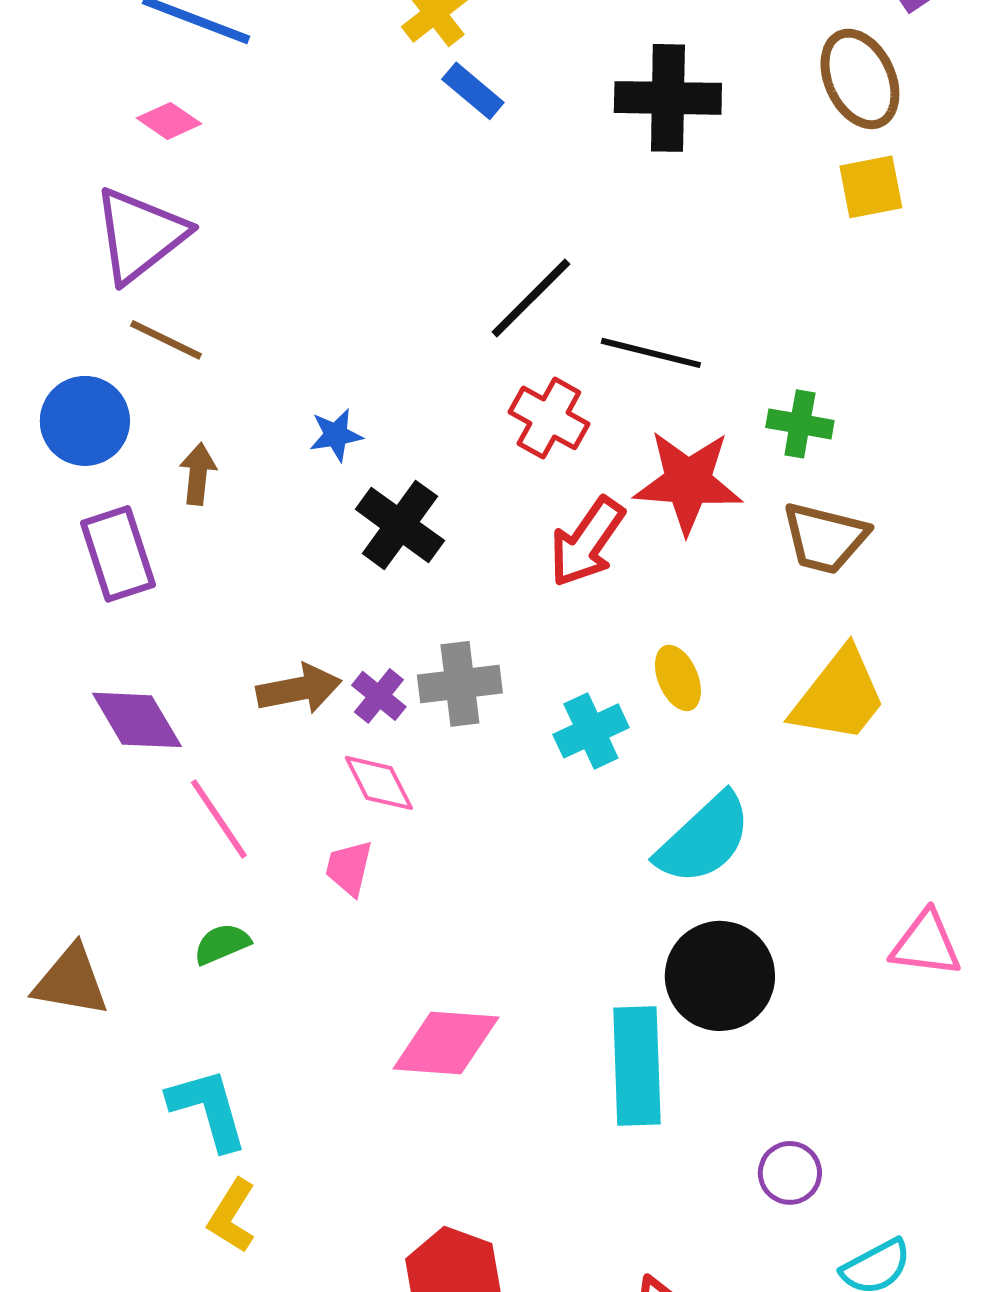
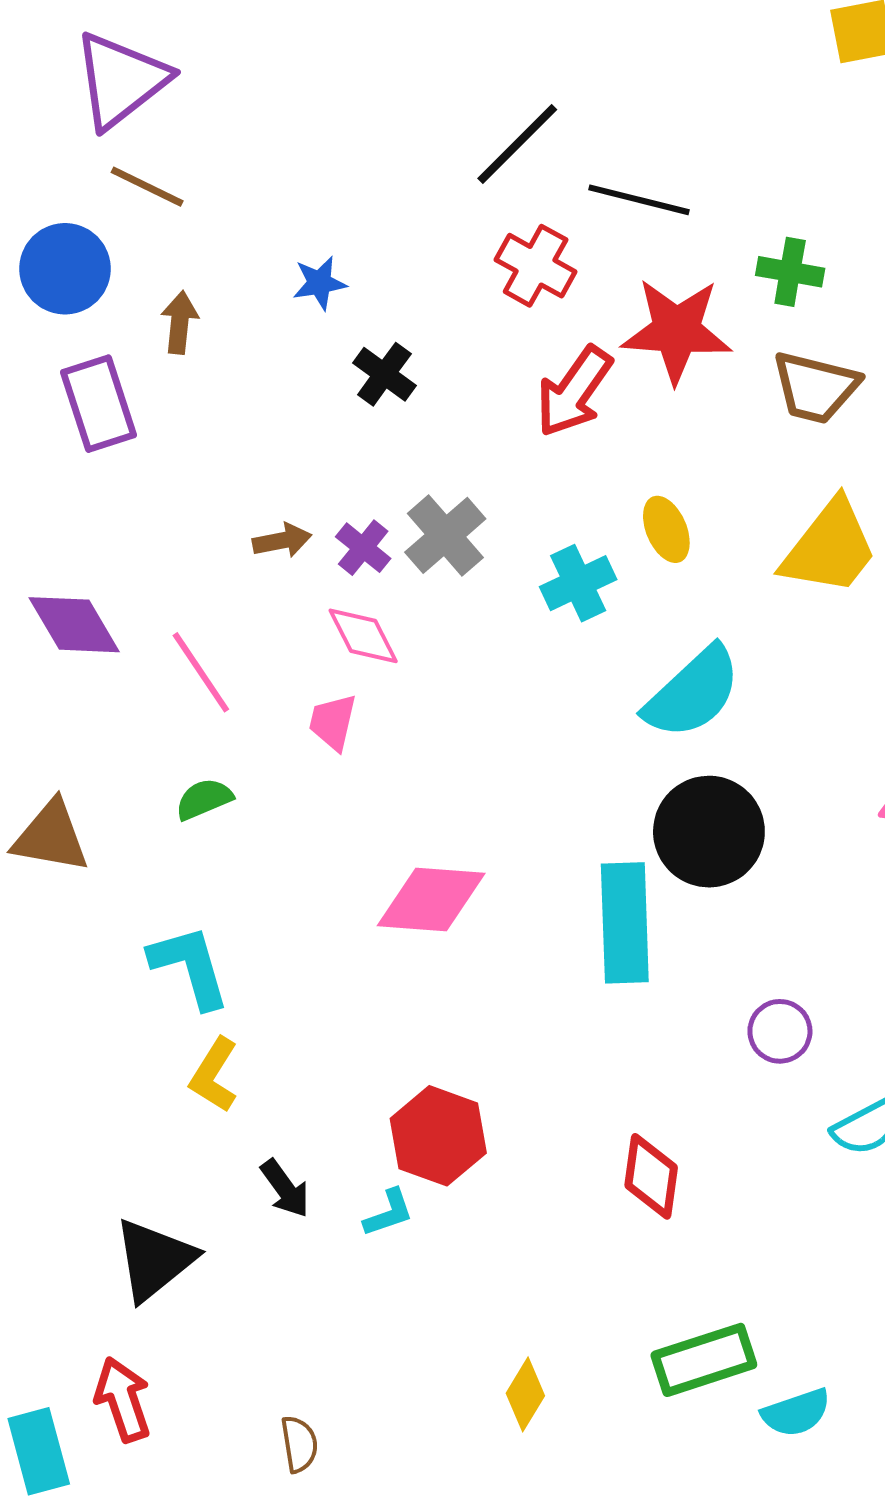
black cross: (400, 525) -> (384, 374), size x0.7
gray cross: (460, 684) -> (445, 535), turned -34
brown arrow: (299, 689) -> (282, 541), size x0.7
purple diamond: (137, 720) -> (74, 625), moved

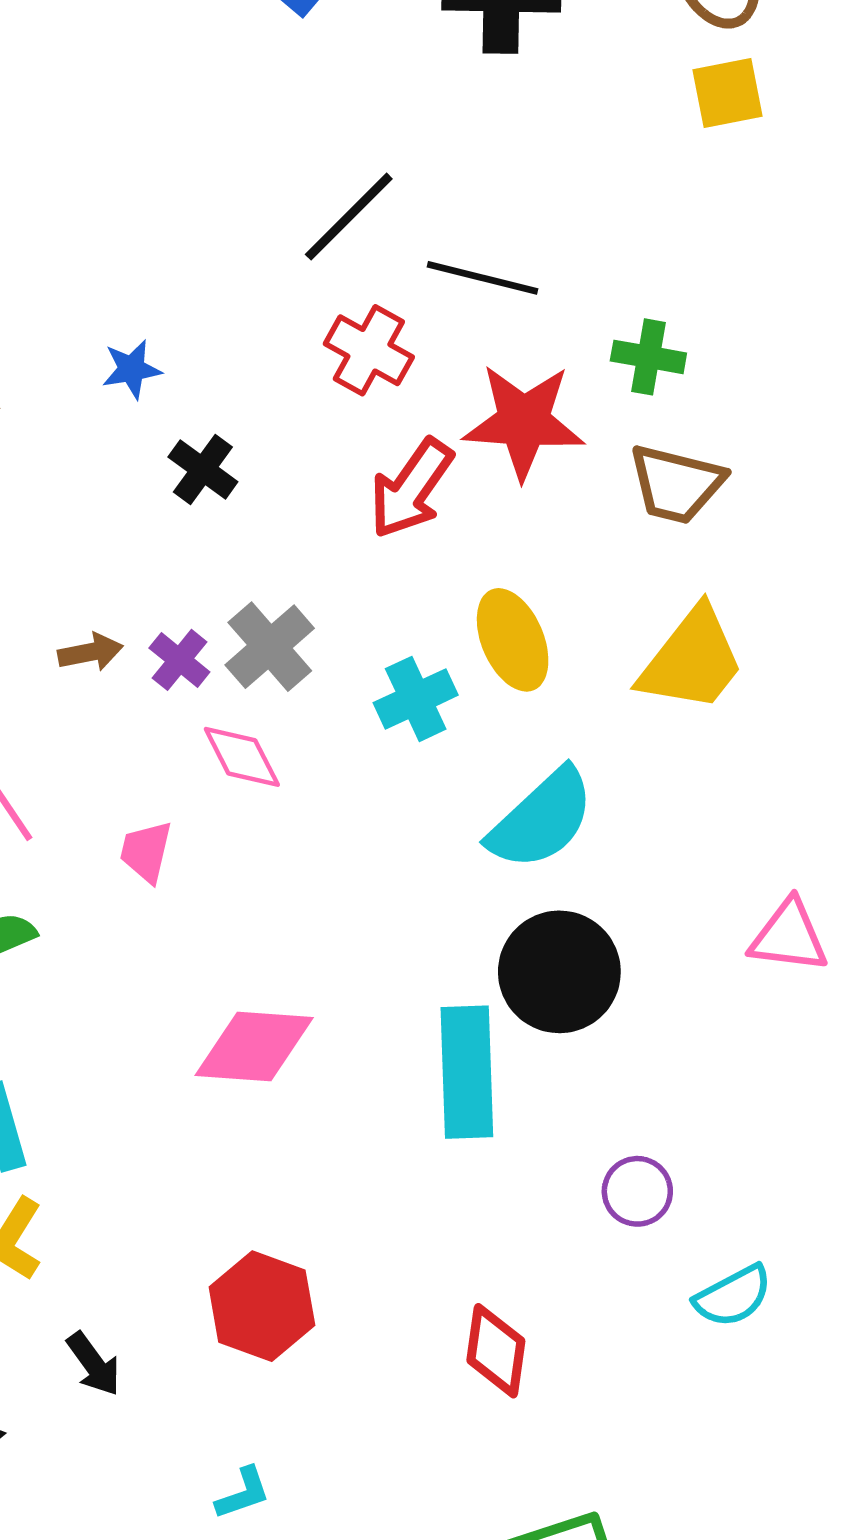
yellow ellipse: (666, 529) -> (513, 640), size x1.4
pink diamond: (363, 636) -> (242, 757), moved
cyan L-shape: (388, 1213) -> (243, 1493), moved

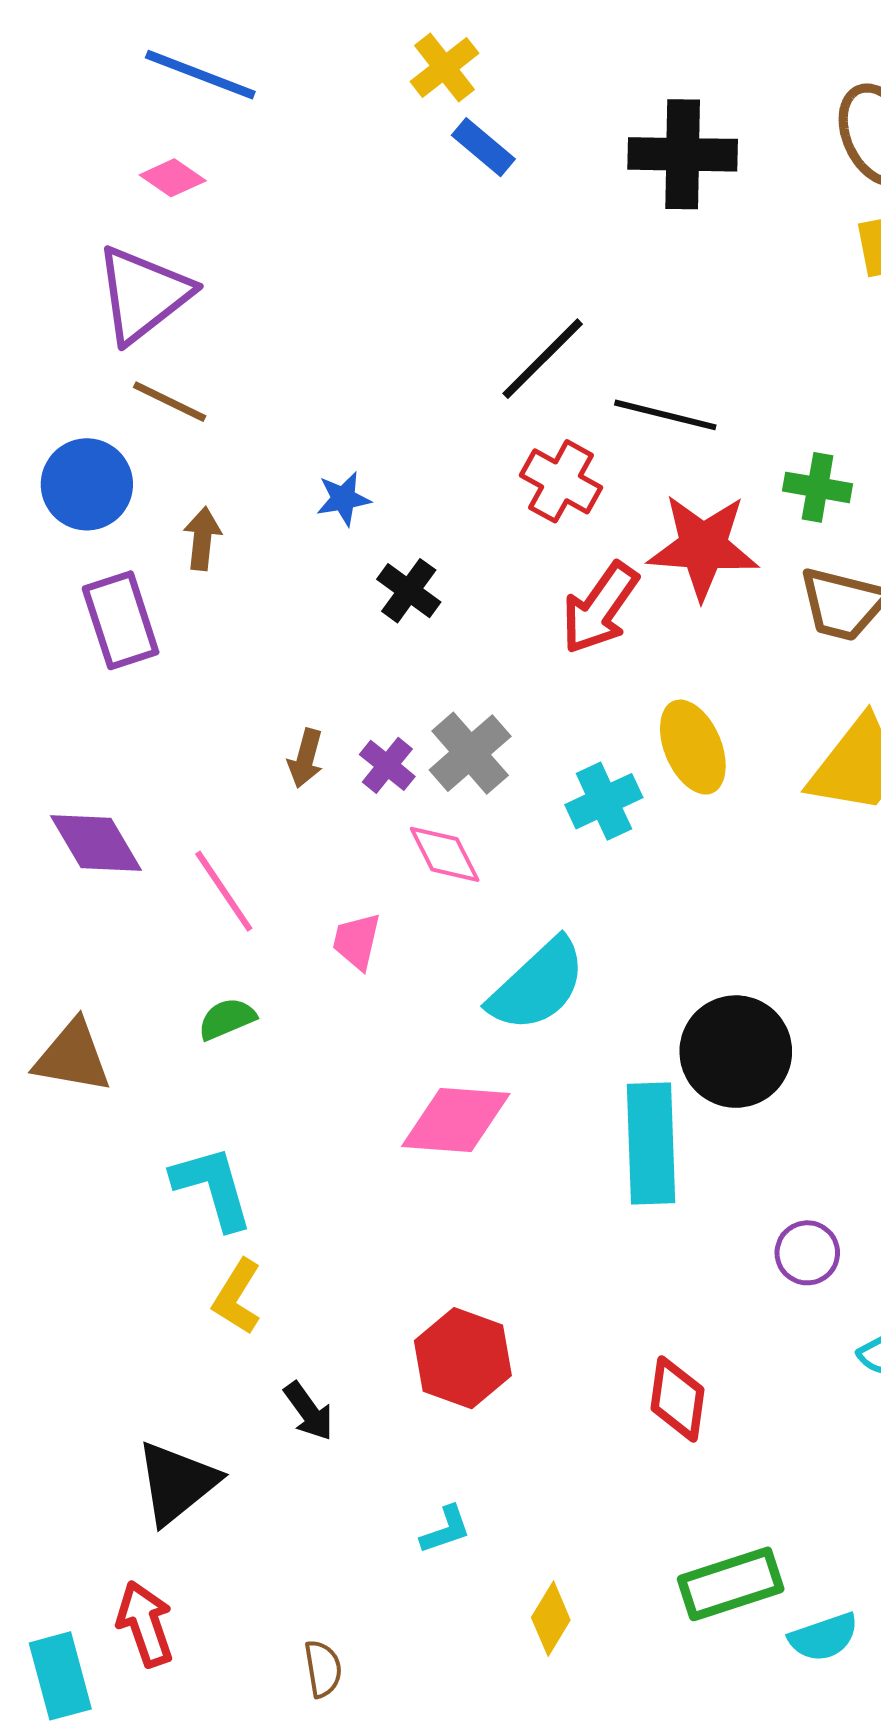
brown arrow: (90, 652) -> (306, 758), turned 116
cyan semicircle: (542, 819) -> (538, 985), moved

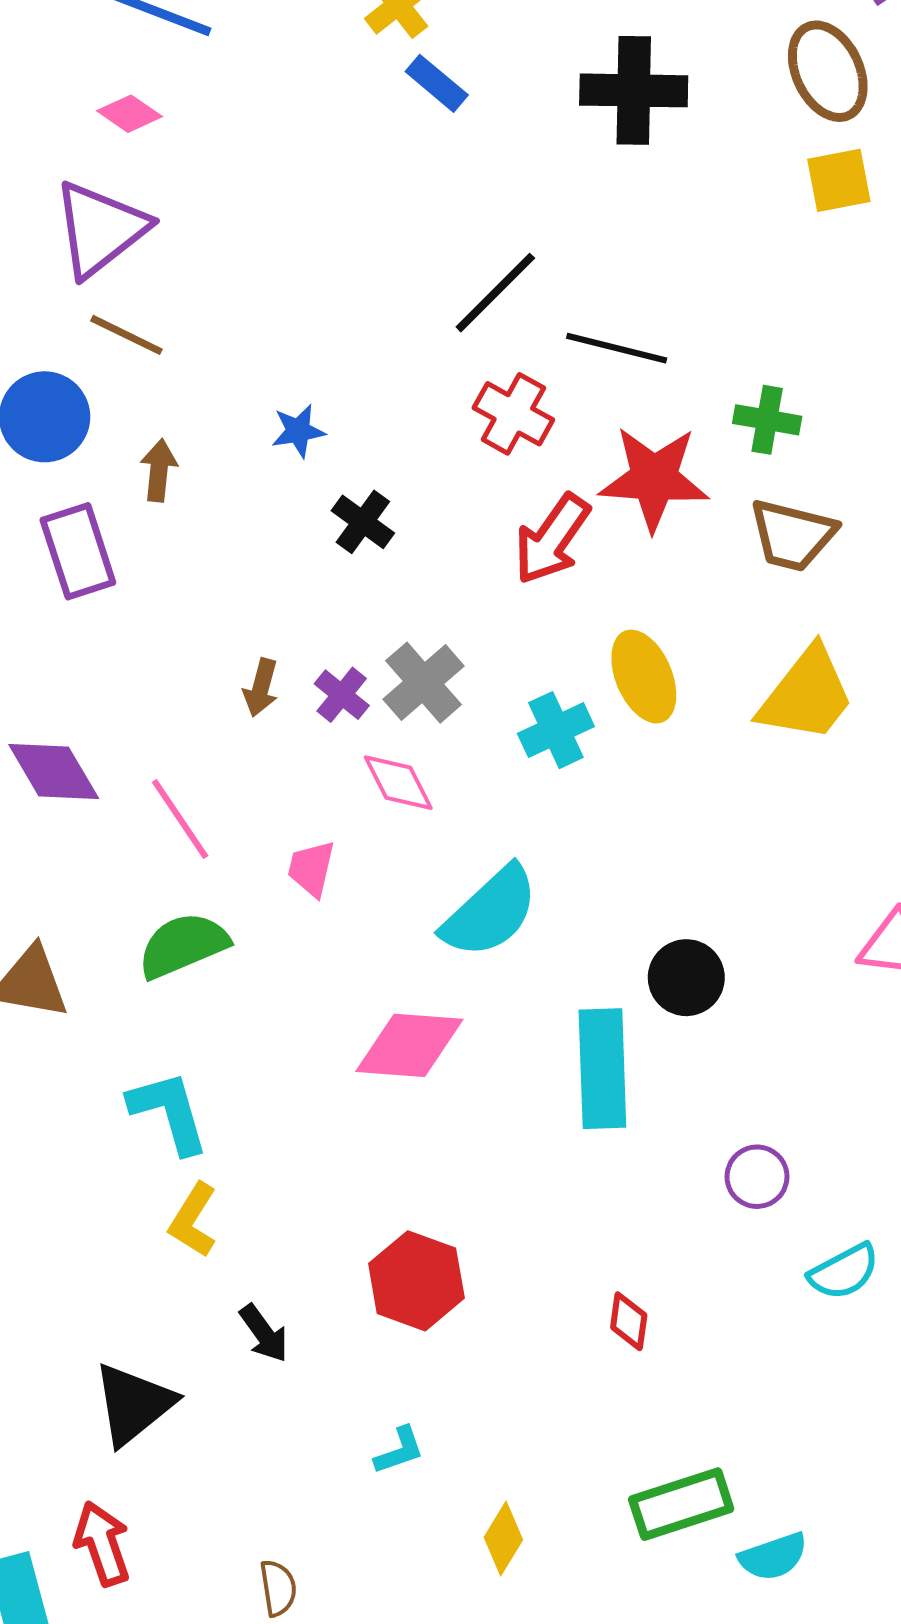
green semicircle: (227, 1019) -> (183, 945), size x1.6
black circle: (736, 1052) -> (686, 978), size x0.7
red diamond: (678, 1399) -> (629, 1321), size x0.7

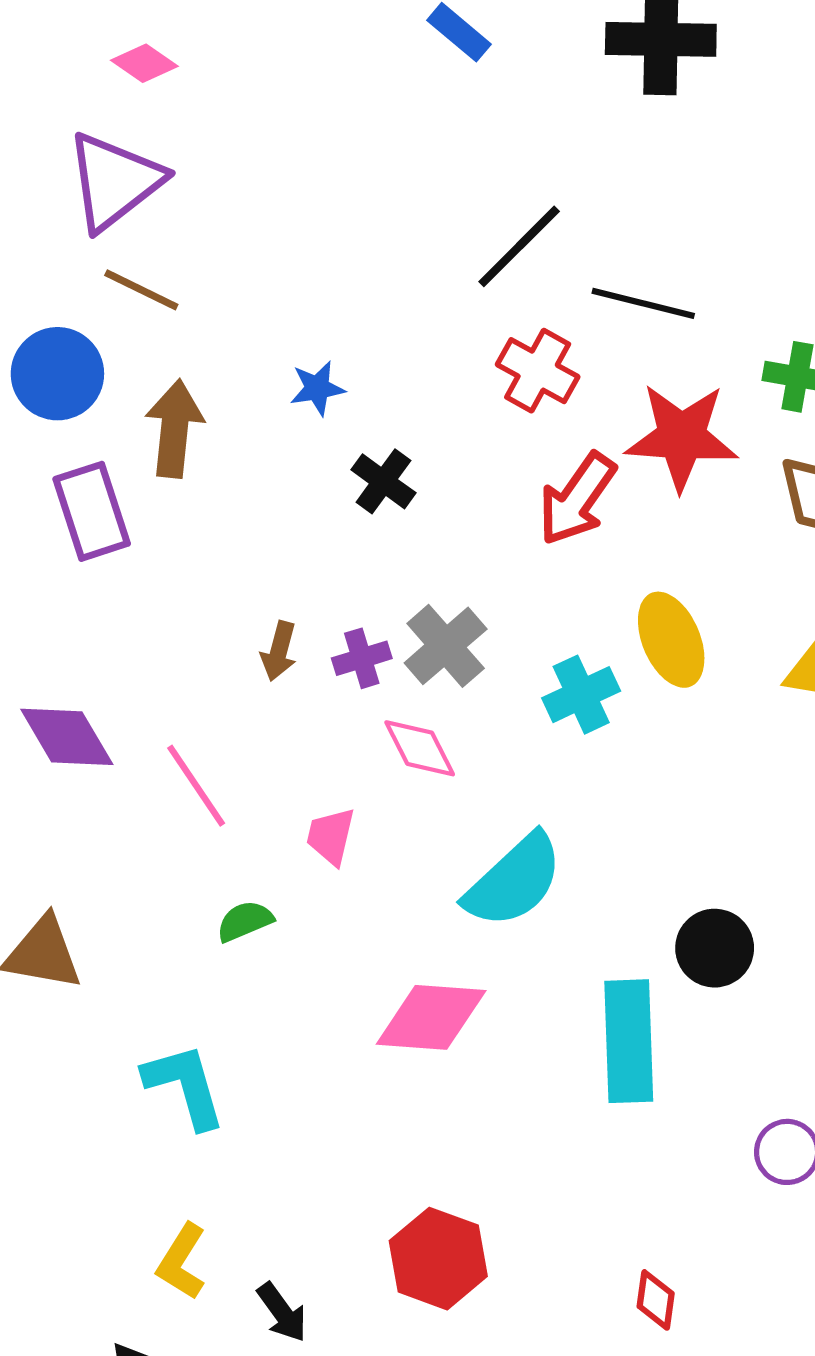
brown arrow: (159, 470) -> (174, 429), size x1.5
purple cross: (342, 695) -> (362, 658), turned 34
green semicircle: (183, 945) -> (245, 921), moved, size x0.6
yellow L-shape: (193, 1220) -> (182, 1262), moved

